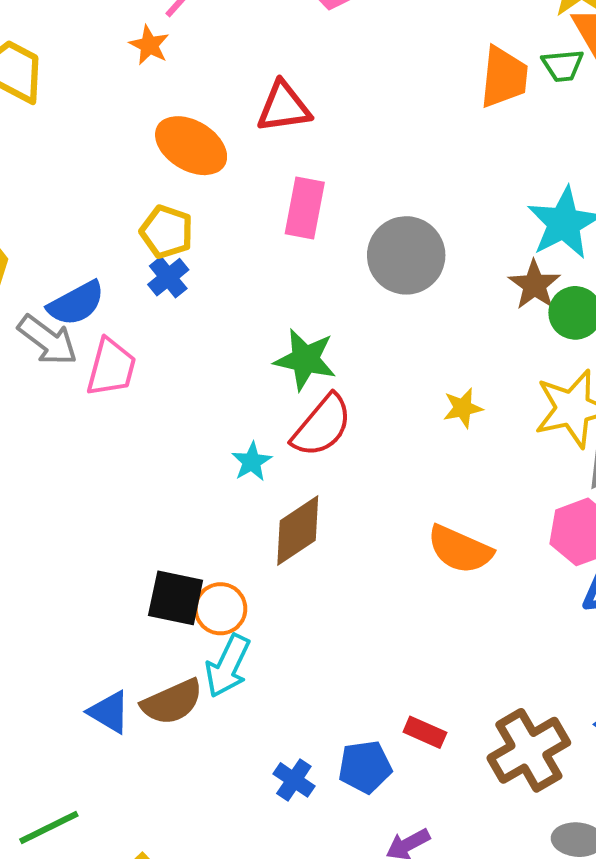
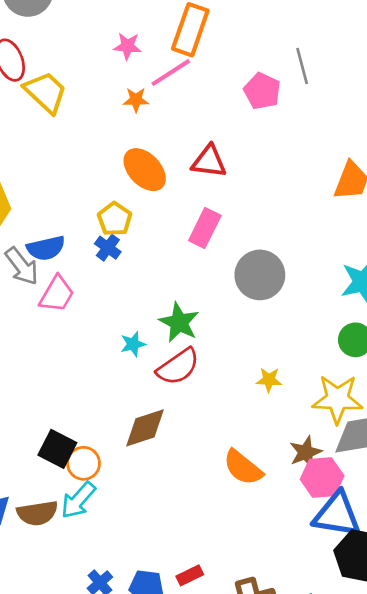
orange star: (149, 45) -> (136, 100), turned 30
blue cross: (168, 277) -> (108, 248), turned -30
brown star: (534, 285) -> (306, 452), moved
cyan star: (252, 462) -> (133, 344), moved
red rectangle: (425, 732) -> (190, 575), turned -65

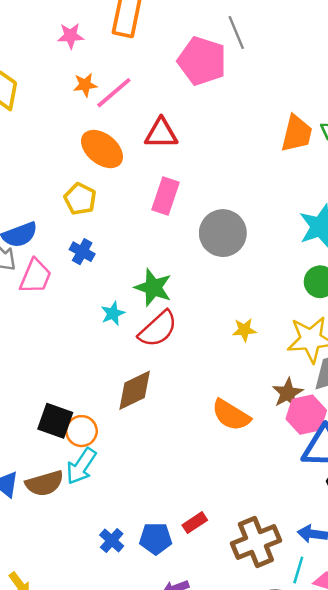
pink line: (171, 73) -> (114, 93), moved
pink pentagon: (262, 91) -> (202, 61), size x1.4
blue cross: (108, 248) -> (82, 252), moved

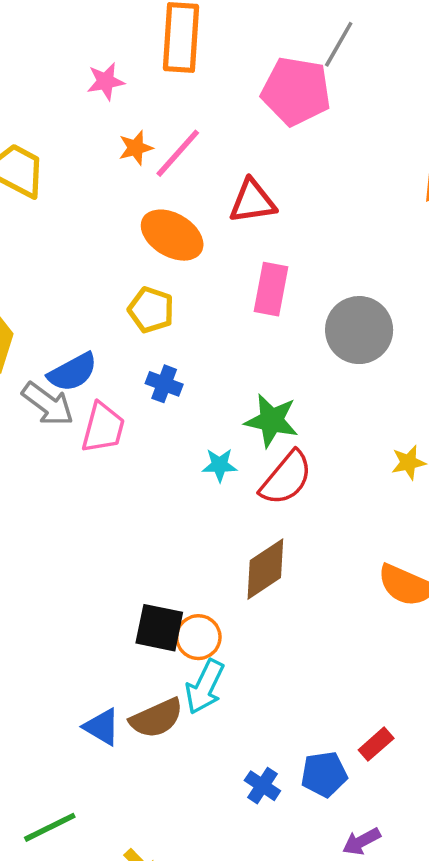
gray line: (236, 32) -> (339, 44), turned 60
cyan star: (113, 313) -> (220, 465), turned 30

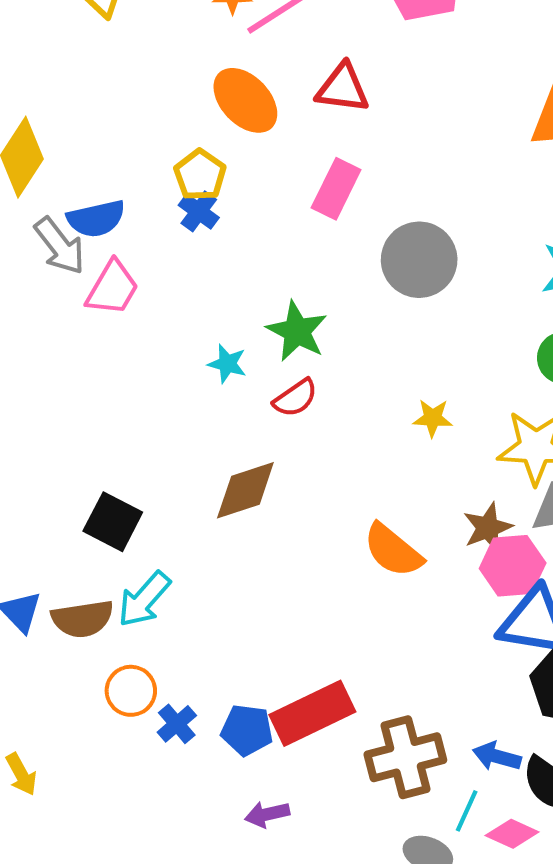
blue cross: (164, 384) -> (199, 211), moved
red semicircle: (286, 478) -> (295, 398), size x0.7
orange circle: (198, 637) -> (131, 691), moved
red rectangle: (376, 744) -> (312, 713), size x2.0

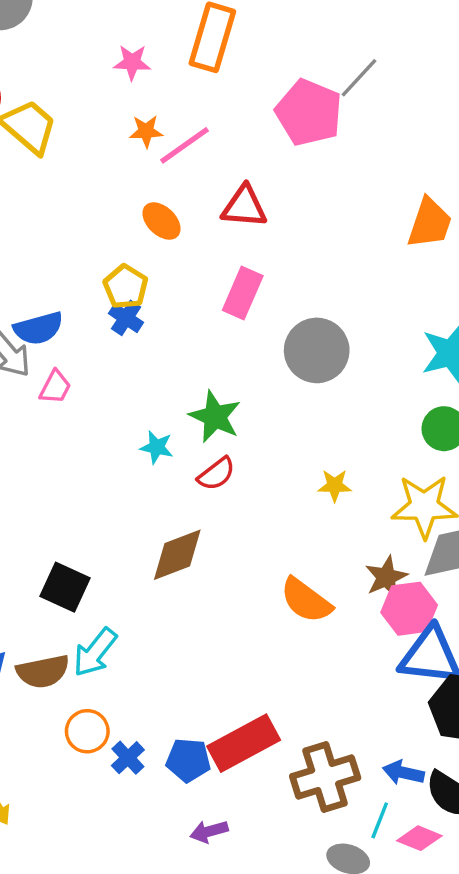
orange ellipse: (245, 100) -> (161, 221), size x0.7
pink trapezoid: (112, 288) -> (55, 387), size x0.7

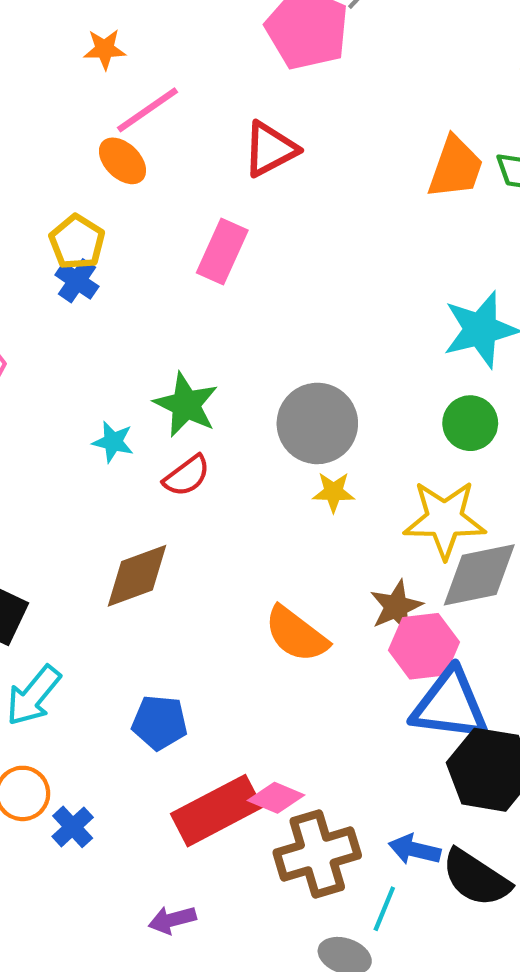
pink line: (184, 145) -> (147, 110), moved
red triangle: (244, 207) -> (270, 149), moved, turned -33
gray circle: (317, 350) -> (317, 423), moved
blue pentagon: (188, 760) -> (160, 722), moved
pink diamond: (419, 838) -> (276, 798), moved

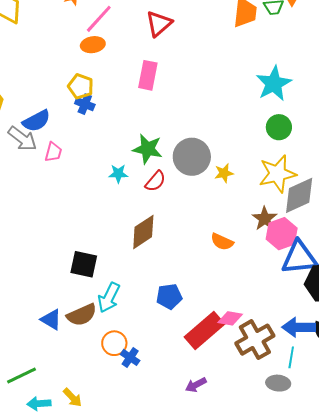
orange ellipse: (122, 161) -> (93, 45), turned -40
gray circle: (317, 423) -> (192, 157), moved
orange semicircle: (296, 634) -> (222, 242), size x0.7
blue cross: (73, 827) -> (130, 357), moved
blue arrow: (415, 850) -> (299, 327), size x1.4

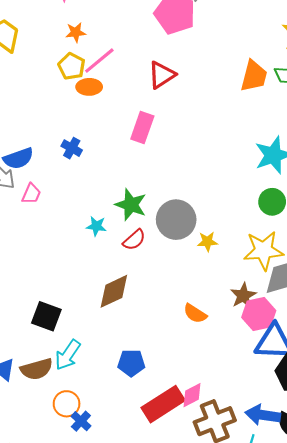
yellow pentagon: (81, 86) -> (72, 66), moved
pink diamond: (230, 318) -> (192, 395), turned -45

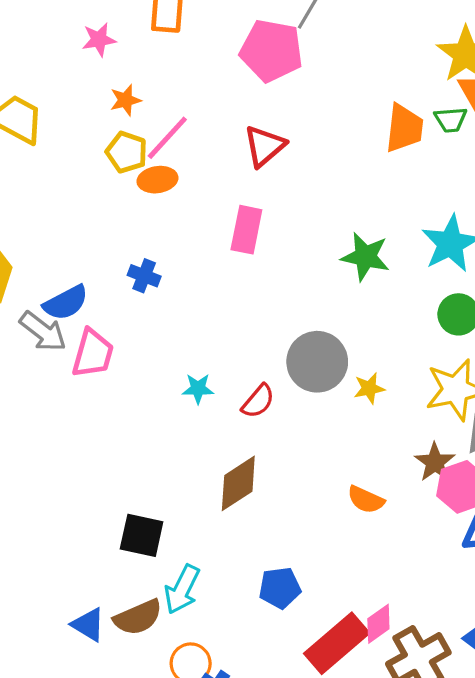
pink trapezoid: (31, 194) -> (93, 353), size x1.5
green star: (131, 205) -> (365, 257), moved

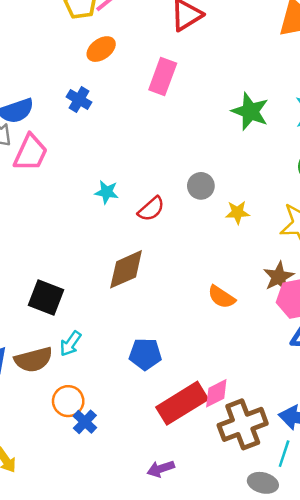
orange ellipse: (157, 180) -> (101, 49), moved, turned -36
gray circle: (317, 362) -> (201, 186), size x0.6
cyan arrow: (182, 589) -> (70, 344), size x0.7

